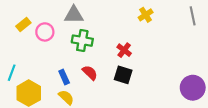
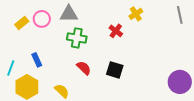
pink circle: (45, 32) -> (42, 19), moved
red cross: (124, 50) -> (116, 31), moved
blue rectangle: (64, 77) -> (37, 60), moved

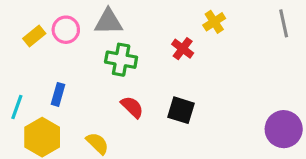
blue rectangle: (37, 60) -> (58, 94), turned 40

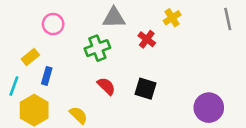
gray triangle: (108, 22) -> (114, 18), moved
yellow rectangle: (34, 36) -> (30, 57), moved
green cross: (121, 60) -> (97, 48), turned -30
purple circle: (284, 129) -> (209, 108), moved

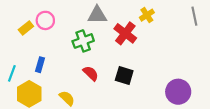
red cross: (147, 39) -> (125, 33), size x1.5
yellow rectangle: (30, 57) -> (26, 28), moved

